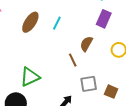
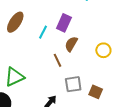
purple rectangle: (104, 19) -> (64, 23), moved
cyan line: (57, 23) -> (43, 32), moved

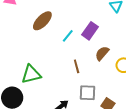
brown semicircle: (71, 44) -> (102, 53), moved

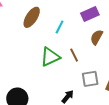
purple rectangle: (90, 31) -> (90, 14), moved, turned 42
green triangle: (31, 74) -> (50, 57), moved

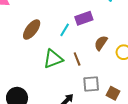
purple rectangle: (90, 14) -> (84, 18), moved
brown ellipse: (32, 17) -> (32, 30), moved

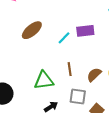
brown semicircle: (101, 43) -> (94, 75), moved
green triangle: (53, 59) -> (44, 80), moved

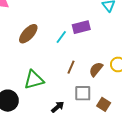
brown line: (70, 69) -> (71, 67), turned 40
green triangle: (44, 80) -> (34, 80), moved

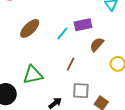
brown semicircle: (96, 69) -> (97, 45), moved

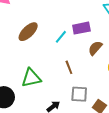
brown line: (71, 64) -> (69, 67), turned -48

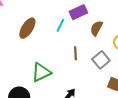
brown line: (69, 67) -> (75, 53), turned 32
gray square: (79, 94) -> (101, 60), moved, turned -30

